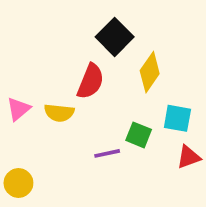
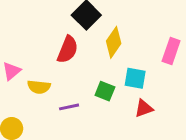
yellow semicircle: (59, 113) -> (39, 87), moved
purple line: (107, 153) -> (69, 107), moved

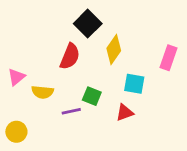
green square: (105, 91) -> (92, 96), moved
red triangle: (144, 108) -> (125, 113), moved

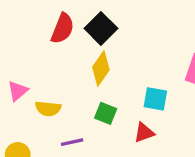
yellow diamond: (114, 50) -> (101, 69), moved
red semicircle: (70, 56) -> (62, 28), moved
purple line: (71, 111) -> (72, 142), moved

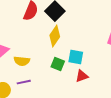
cyan square: (155, 99) -> (76, 57), moved
purple line: (72, 142) -> (24, 82), moved

